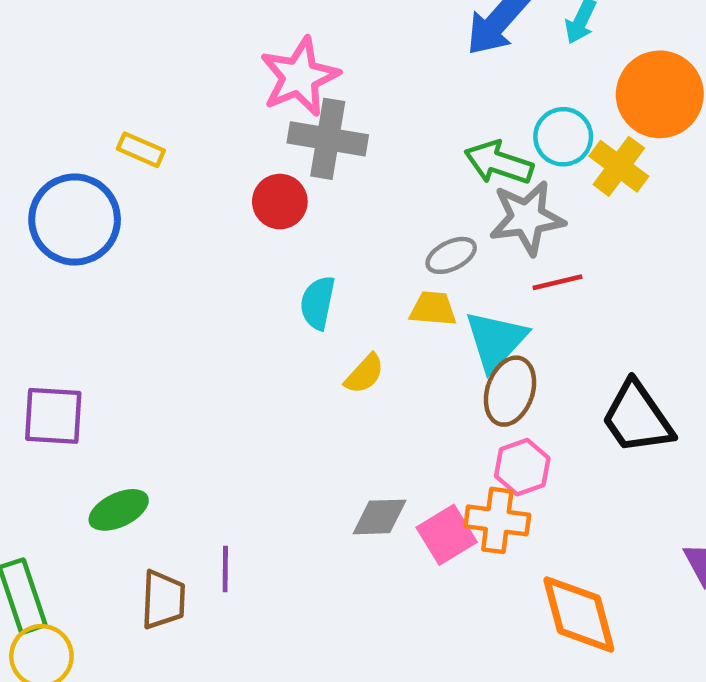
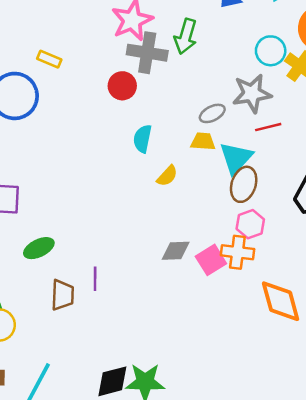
green arrow: (499, 163) -> (186, 36), moved, turned -92

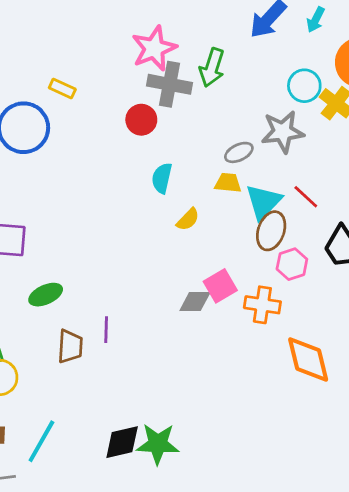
red line: (268, 127) -> (306, 197), moved, turned 55
pink hexagon: (250, 224) -> (292, 264), moved
pink square: (211, 260) -> (220, 286), moved

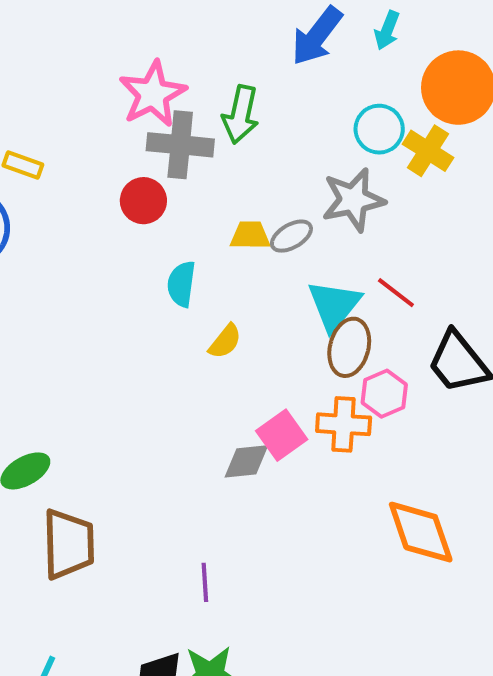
yellow trapezoid: (228, 183) -> (250, 235), moved
orange cross: (262, 305) -> (344, 424), moved
purple line: (106, 330) -> (205, 582), moved
brown trapezoid: (70, 346) -> (68, 544), size x1.4

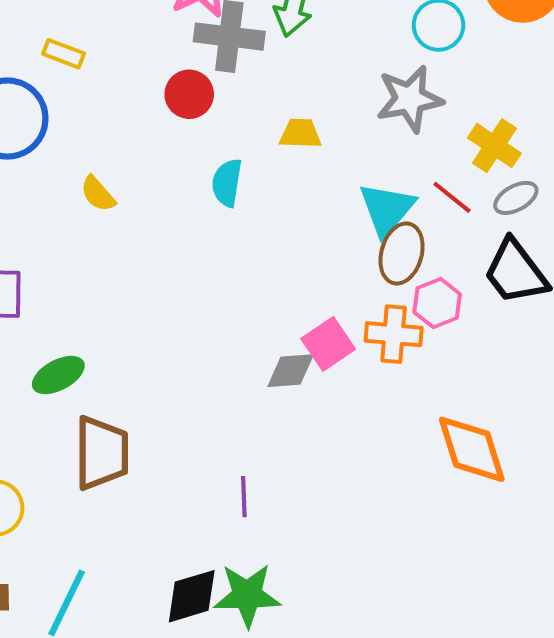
yellow cross: (428, 151) -> (494, 146), moved
gray ellipse: (291, 236) -> (516, 198), moved
yellow semicircle: (225, 341) -> (98, 194), moved, turned 99

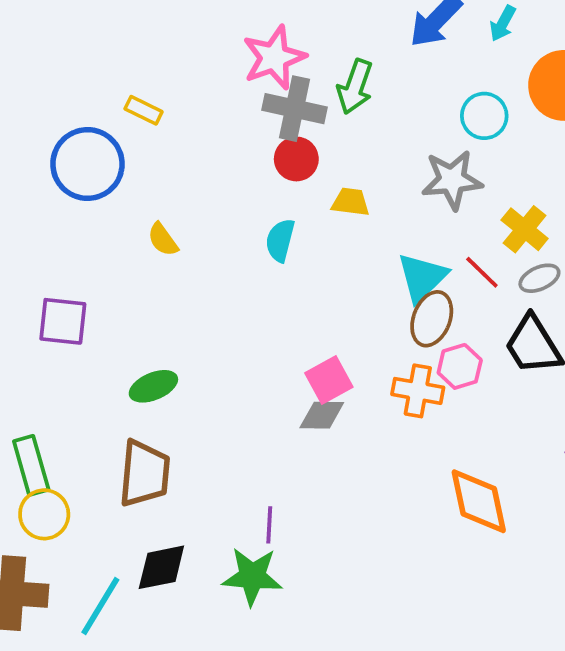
red circle: (189, 94) -> (296, 159), moved
pink square: (328, 344) -> (329, 380), moved
green ellipse: (58, 375) -> (153, 386), moved
green star: (247, 595) -> (252, 576), moved
black diamond: (192, 596) -> (161, 567), moved

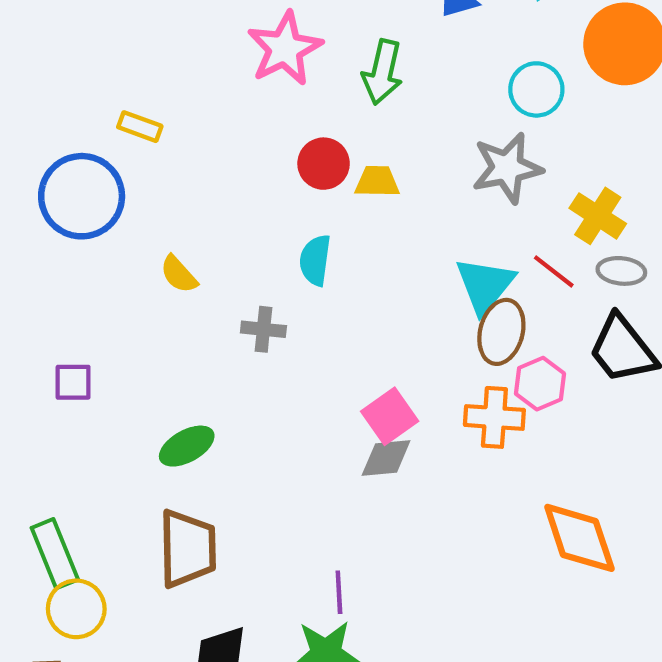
gray cross: (295, 109) -> (263, 329), moved, size x0.6
yellow trapezoid: (351, 202) -> (377, 182), moved
gray ellipse: (539, 278) -> (621, 271), turned 36
purple square: (63, 321) -> (73, 382), size x0.7

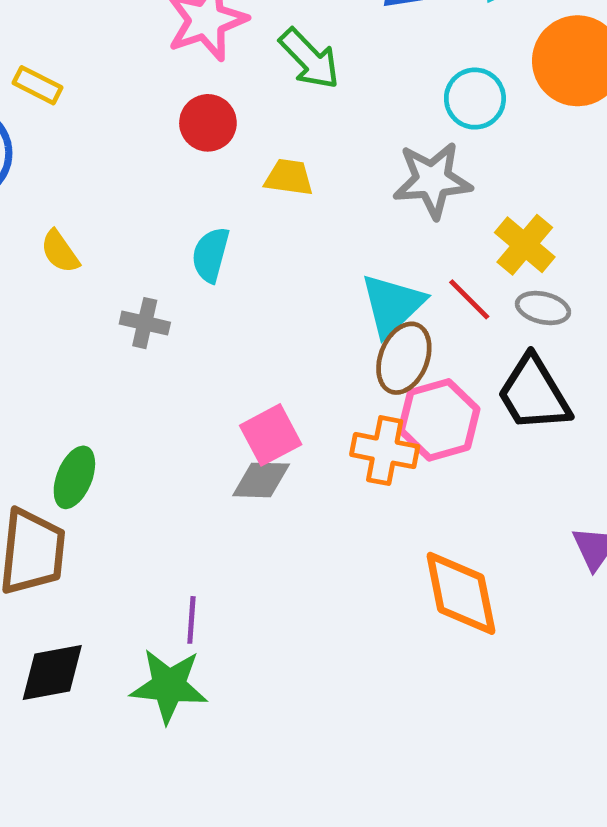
green arrow: (382, 72) -> (309, 59), turned -64
red circle: (324, 164) -> (208, 123), moved
pink hexagon: (540, 384) -> (439, 420), size x1.4
green ellipse: (187, 446) -> (74, 477), moved, turned -46

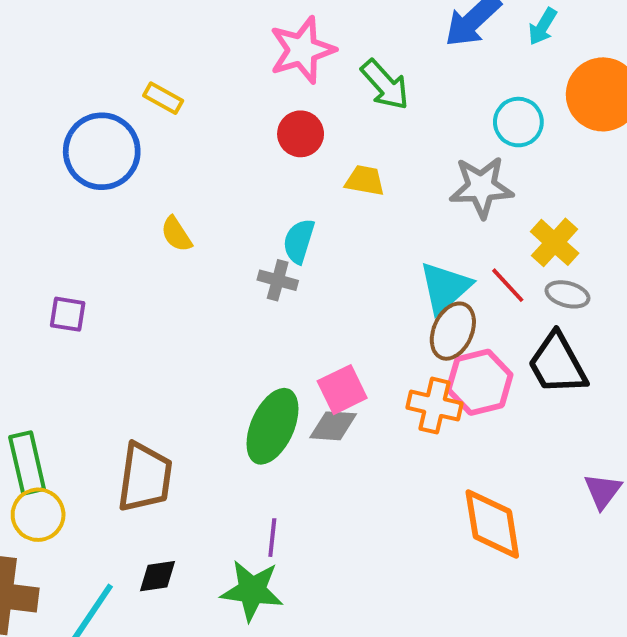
gray cross: (145, 323) -> (278, 280), moved
green ellipse: (74, 477) -> (272, 426), moved, size x1.5
black diamond: (52, 673) -> (158, 576), size x0.7

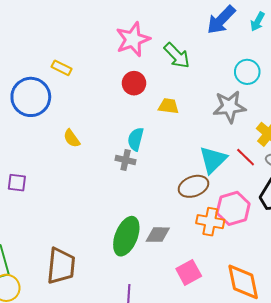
brown ellipse: (453, 331) -> (193, 186), moved, turned 48
pink square: (342, 390) -> (189, 272), moved

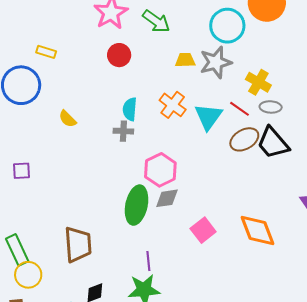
cyan circle: (247, 72) -> (227, 26), size x1.4
yellow trapezoid: (169, 106) -> (185, 60), moved
brown ellipse: (193, 186) -> (244, 139), moved
pink hexagon: (233, 208) -> (160, 170), moved
orange cross: (210, 222) -> (173, 105), moved, turned 36

